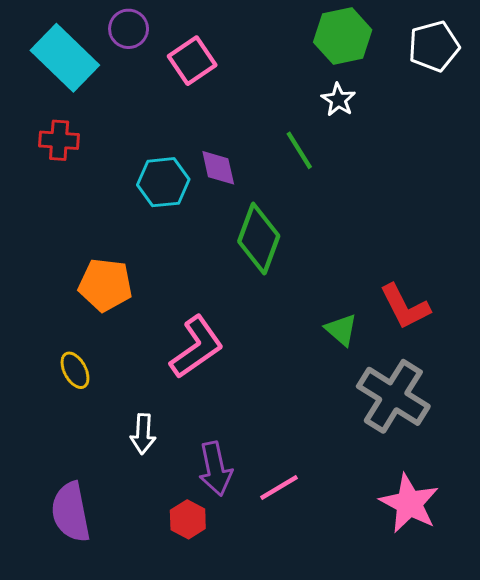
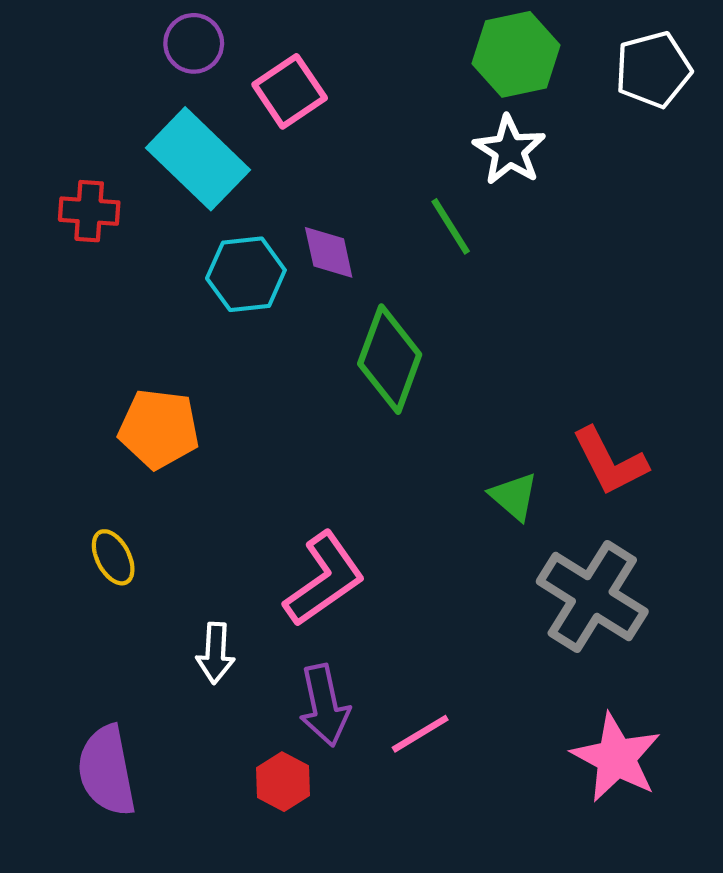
cyan rectangle: (65, 58) -> (198, 159), moved
white star: (338, 100) -> (509, 150), size x1.4
pink L-shape: (197, 347) -> (324, 579), moved

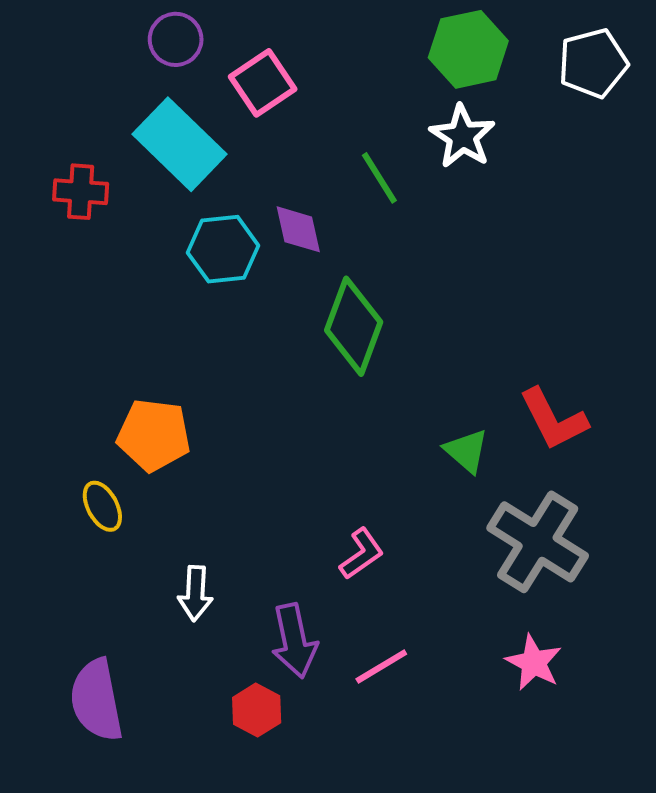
green line: (451, 226) -> (379, 178), moved
orange pentagon: (159, 429) -> (154, 435), moved
pink L-shape: (324, 579) -> (362, 554), moved, size x0.6
pink star: (616, 758) -> (534, 663), moved, size x0.7

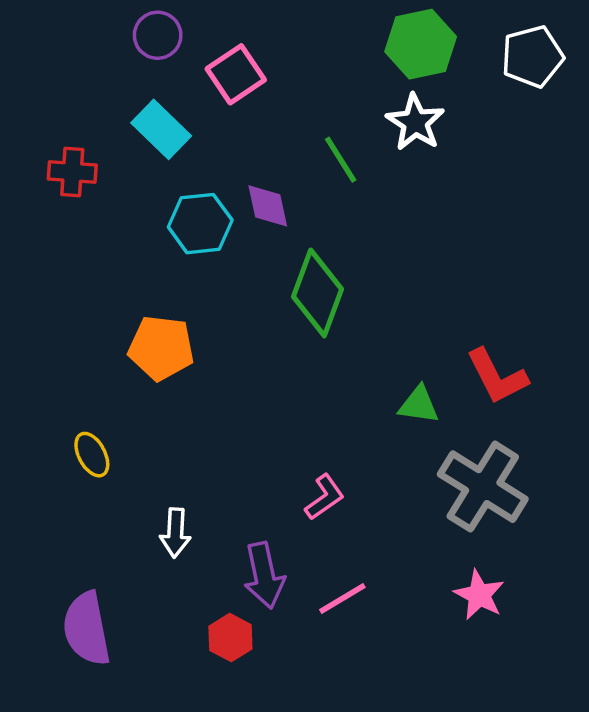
cyan rectangle: (180, 144) -> (161, 129), size x0.7
orange pentagon: (154, 435) -> (161, 348), moved
green triangle: (466, 451) -> (419, 405), turned -33

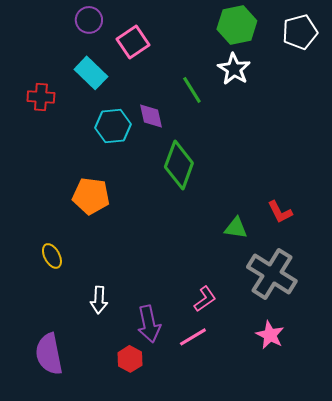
red L-shape: (497, 376) -> (280, 212), size x0.7
pink L-shape: (325, 497) -> (205, 299), moved

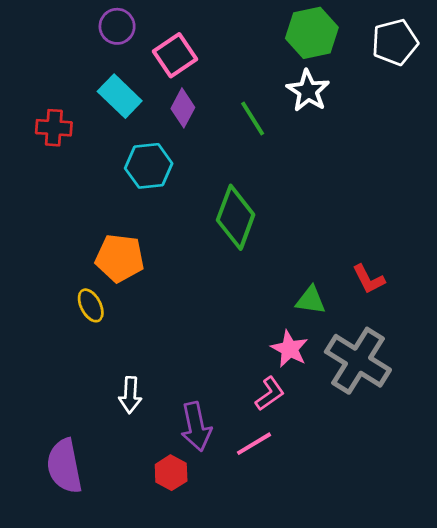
purple diamond: (151, 116) -> (183, 108), moved, turned 40
yellow ellipse: (52, 256) -> (91, 305), moved
pink star: (270, 335) -> (290, 349), moved

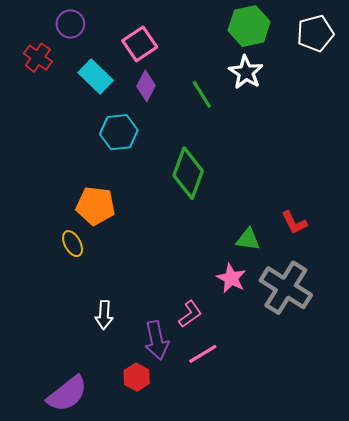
purple circle: (117, 26) -> (70, 24), moved
red cross: (54, 128) -> (38, 58), moved, turned 32
pink L-shape: (270, 394) -> (190, 314), moved
purple semicircle: (64, 466) -> (67, 394), moved, turned -117

